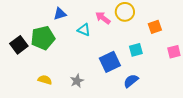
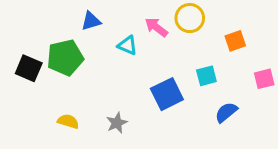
black square: (19, 45) -> (29, 68), turned -30
blue semicircle: (131, 81) -> (226, 112), moved

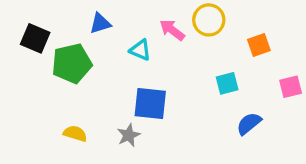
black square: (29, 68) -> (35, 38), moved
blue square: (167, 94) -> (150, 103), moved, turned 32

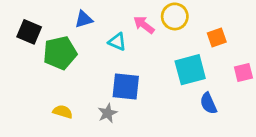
cyan square: (227, 83) -> (190, 70), size x1.6
blue semicircle: (249, 124) -> (208, 103), turned -75

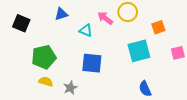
green pentagon: (60, 53) -> (44, 57), moved
blue semicircle: (208, 103) -> (145, 89), moved
gray star: (108, 113) -> (70, 88), moved

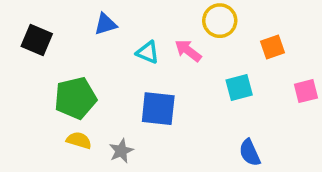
pink arrow: (105, 18) -> (188, 51), moved
cyan square: (139, 51) -> (239, 87), size x0.7

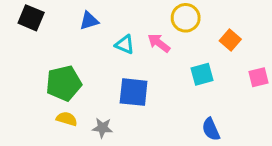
black square: (37, 40) -> (31, 18), moved
orange square: (273, 47) -> (230, 40), turned -30
gray star: (121, 151) -> (102, 128), turned 30

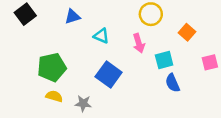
black square: (31, 18) -> (25, 14), turned 30
pink arrow: (159, 43) -> (139, 43), moved, turned -144
blue square: (134, 92) -> (109, 75), turned 30
blue semicircle: (211, 129) -> (173, 83), moved

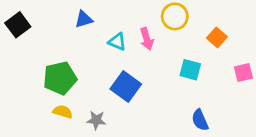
black square: (25, 14) -> (18, 25), moved
pink arrow: (139, 43) -> (147, 39), moved
cyan square: (164, 60) -> (190, 70), turned 30
blue semicircle: (173, 83) -> (200, 120), moved

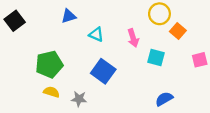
yellow circle: (175, 16) -> (159, 14), moved
pink arrow: (147, 39) -> (133, 38), moved
blue semicircle: (200, 120) -> (164, 99), turned 84

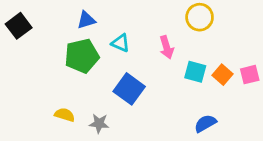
orange square: (178, 31) -> (223, 75), moved
green pentagon: (49, 64) -> (82, 56), moved

